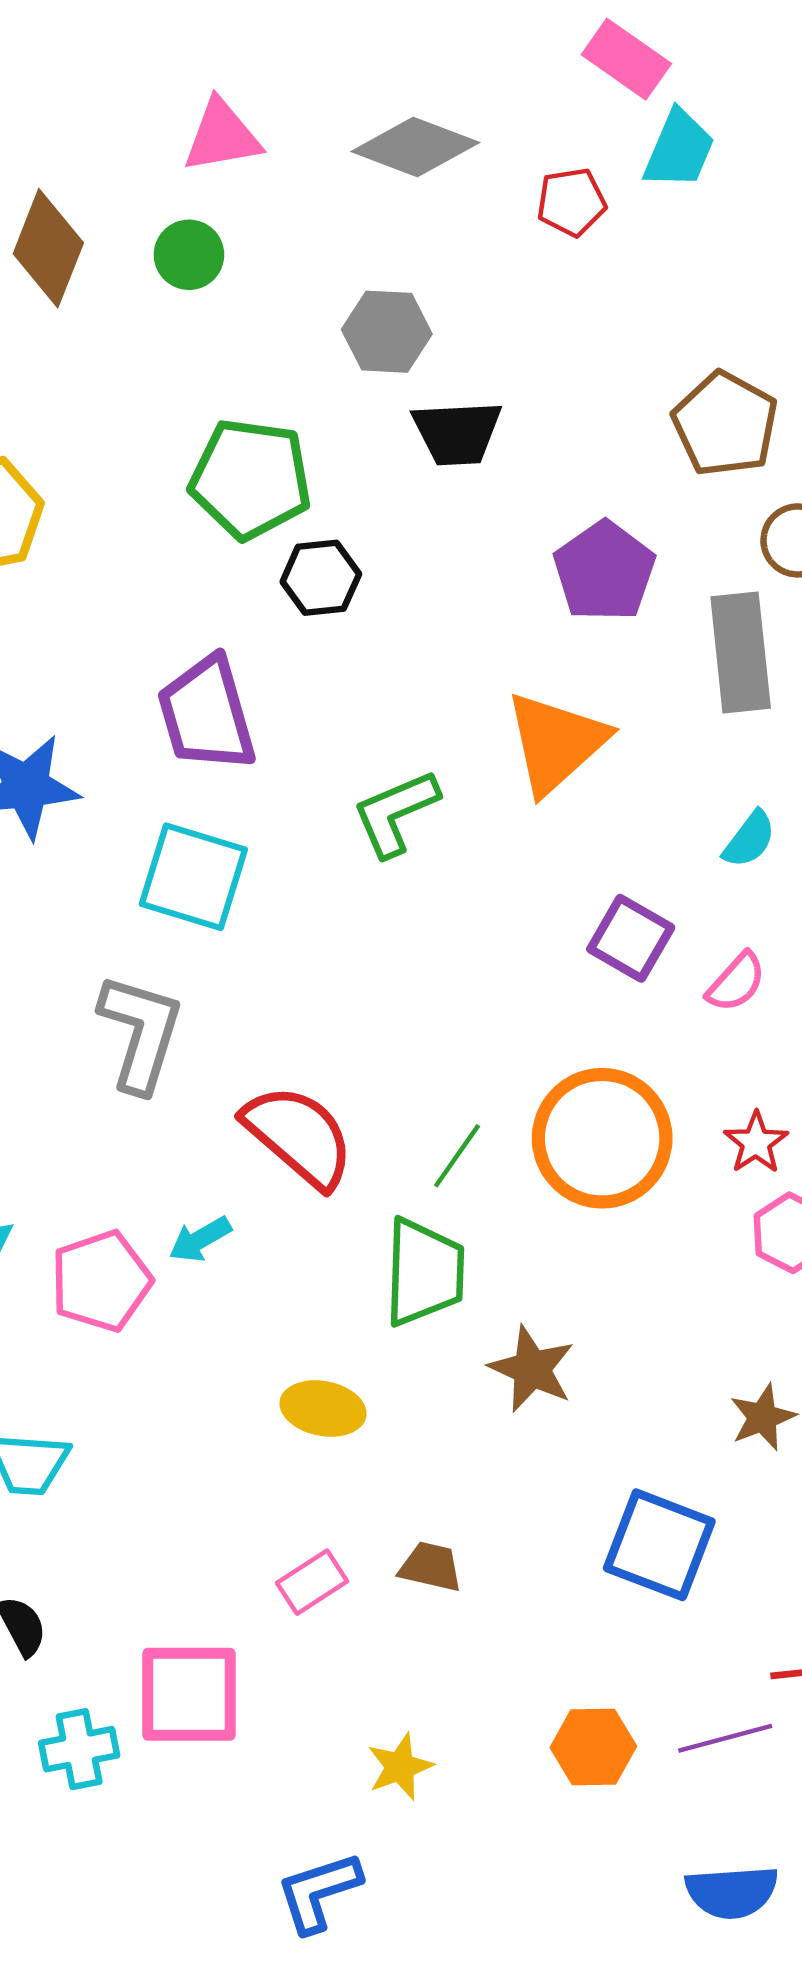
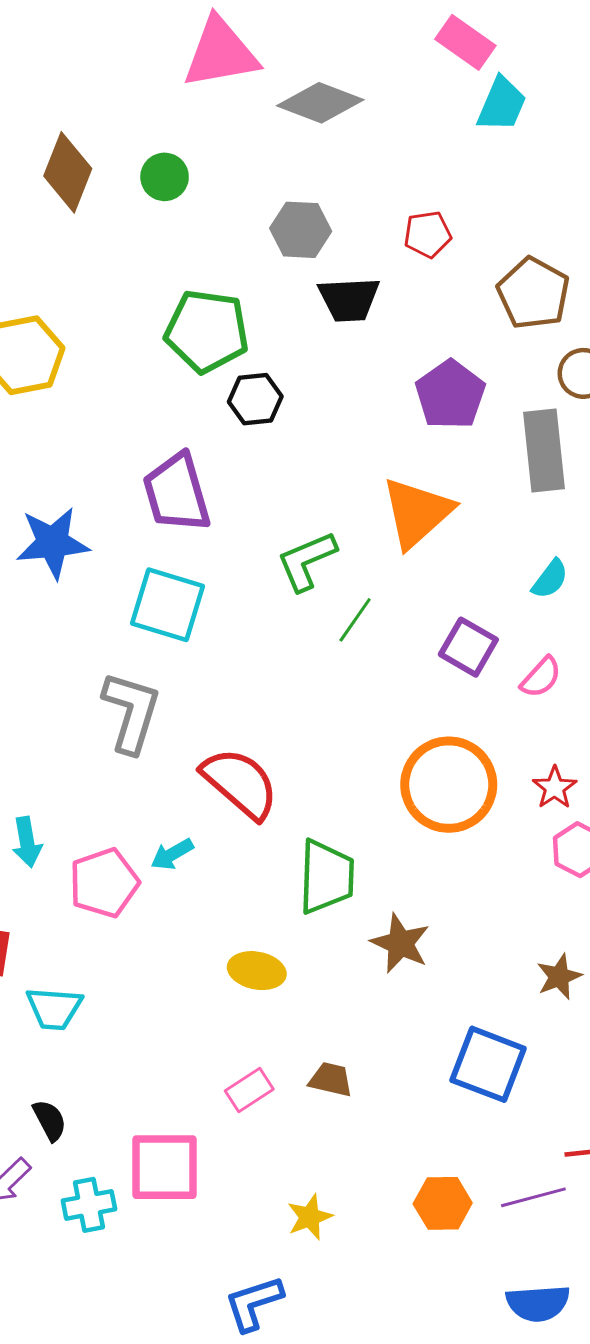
pink triangle: (222, 136) -> (220, 53), moved, size x1.4
red pentagon: (571, 202) -> (428, 234), moved
green line: (457, 1156) -> (355, 620), moved

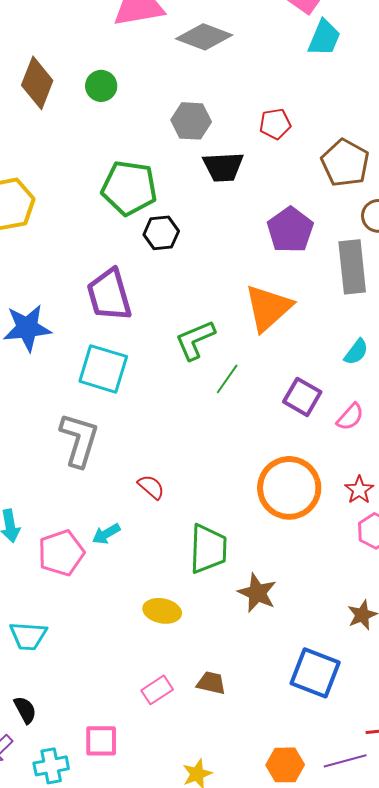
red semicircle: (240, 783) -> (151, 487), size x0.5
pink square: (165, 1167) -> (101, 741), size x0.7

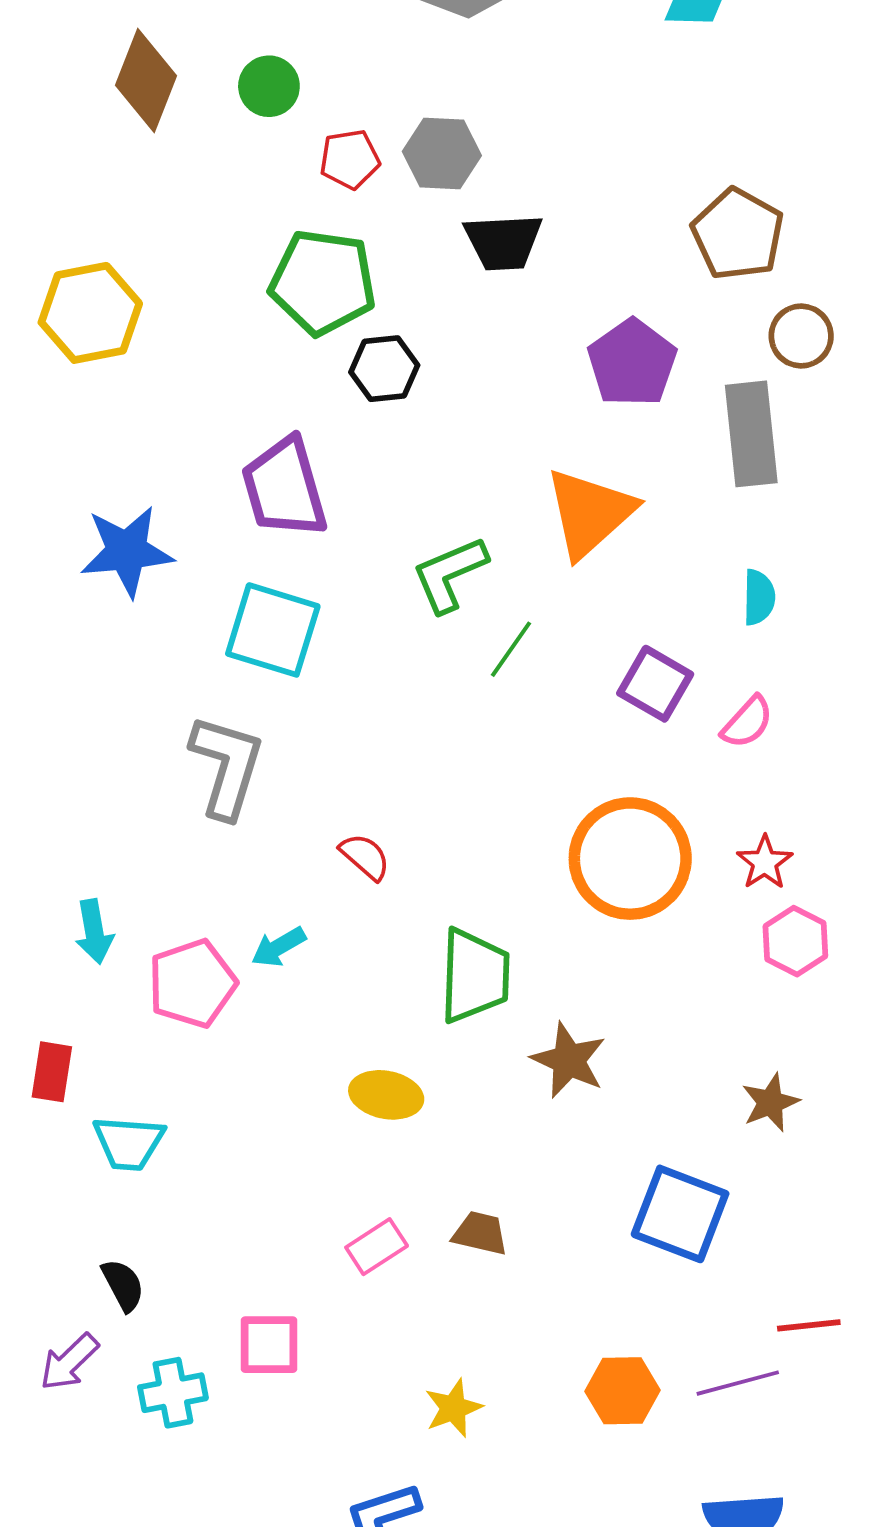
red pentagon: (275, 124) -> (350, 159), moved
cyan semicircle: (356, 352) -> (759, 597), turned -36

